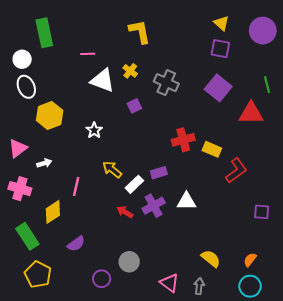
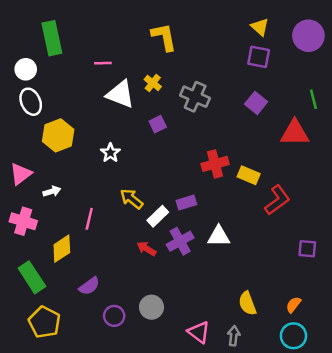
purple square: (218, 88) -> (256, 103), size x0.7
yellow semicircle: (211, 259) -> (247, 303), turned -150
purple circle: (102, 279) -> (114, 316), moved

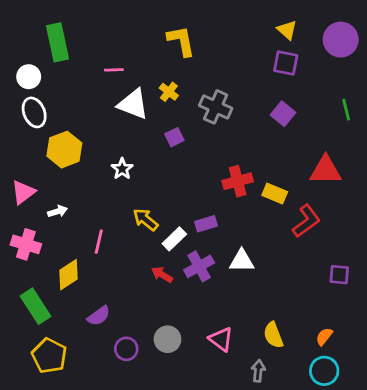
red triangle: (295, 133) -> (326, 170), moved
pink triangle: (199, 332) -> (221, 339), moved

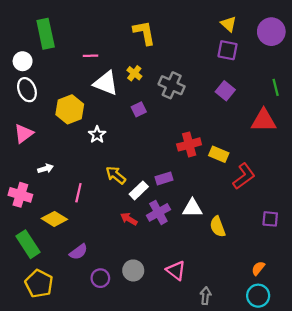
yellow hexagon: (64, 150) -> (70, 109), moved
red triangle: (326, 170) -> (264, 120), moved
pink triangle: (23, 192) -> (24, 133), moved
yellow diamond: (69, 275) -> (54, 219), turned 65
yellow semicircle: (273, 335) -> (218, 227), moved

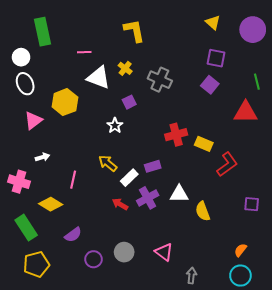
purple square: (227, 50) -> (216, 58), moved
pink triangle: (24, 133) -> (33, 120), moved
white star: (97, 135) -> (115, 126), moved
yellow pentagon: (39, 284) -> (36, 264), turned 30

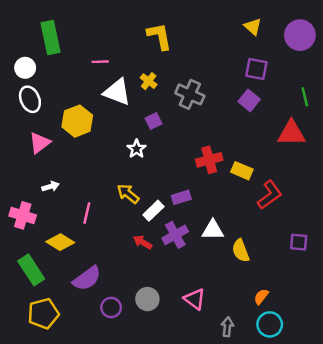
purple semicircle: (73, 235) -> (87, 278), size x1.4
orange semicircle: (240, 250) -> (261, 297), moved
cyan circle: (240, 276) -> (270, 324), moved

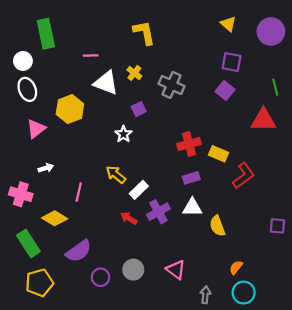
purple rectangle: (181, 197) -> (191, 178), moved
purple square: (299, 242) -> (277, 226), moved

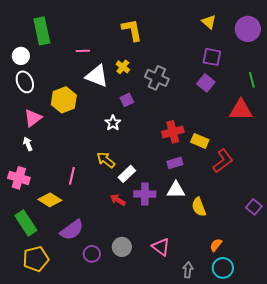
white arrow: (46, 168) -> (28, 144), moved, turned -96
purple cross: (158, 212) -> (145, 194), turned 30
purple square: (277, 226) -> (254, 207), turned 35

